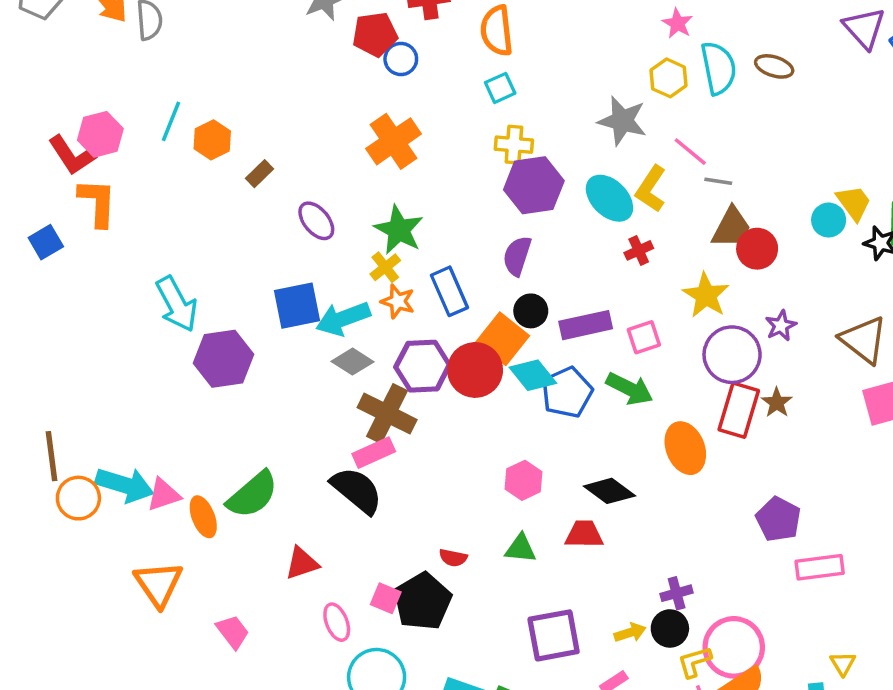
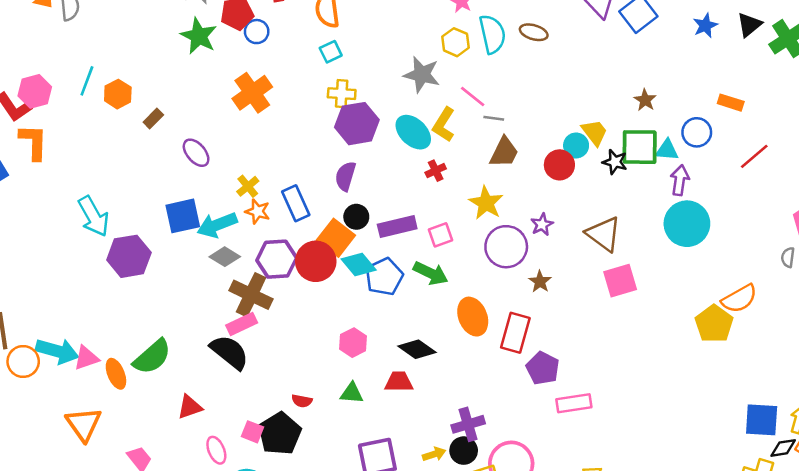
green star: (399, 230) -> (199, 36), moved
red circle: (757, 249) -> (559, 165), moved
red rectangle: (739, 410) -> (515, 333), moved
purple cross: (677, 593) -> (468, 424), size x1.4

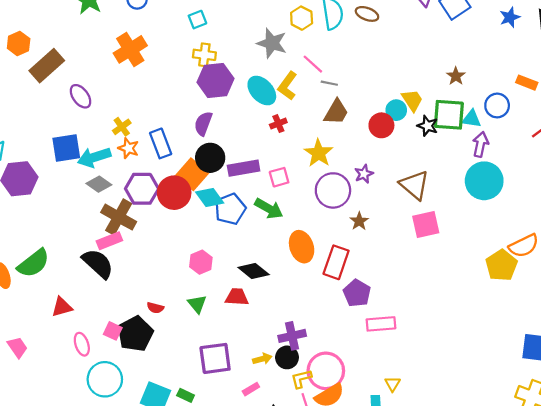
brown rectangle: (153, 118) -> (47, 66), size x2.0
black circle: (356, 217) -> (210, 158), size x1.4
green triangle: (352, 393) -> (197, 304), turned 42

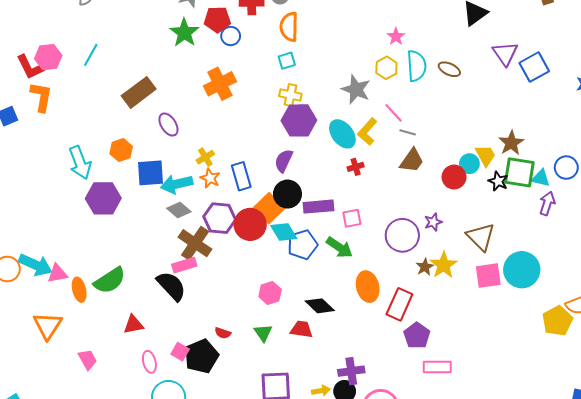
orange hexagon: (19, 43) -> (121, 150), moved
brown star: (456, 76) -> (511, 143), moved, size x1.4
yellow star: (318, 153) -> (444, 265), moved
cyan circle: (484, 181) -> (522, 270), moved

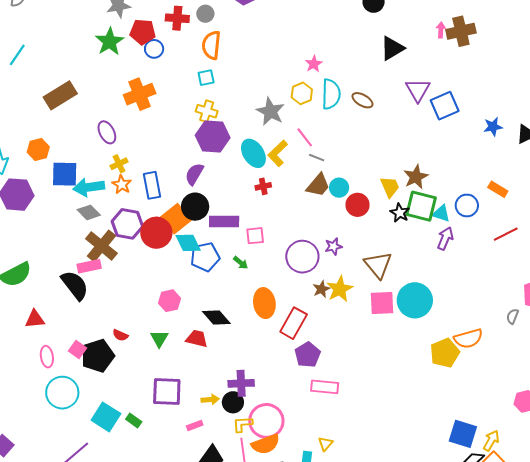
purple ellipse: (168, 125) -> (107, 132), moved
cyan circle: (469, 164) -> (339, 188), moved
green arrow: (339, 247) -> (241, 263), size x0.6

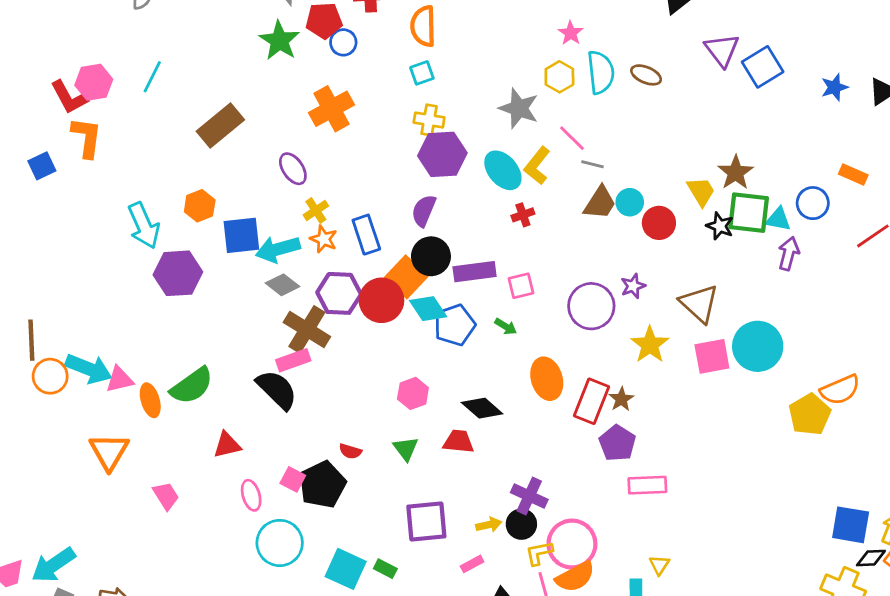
brown star: (321, 289) -> (621, 399), moved
purple cross: (241, 383) -> (529, 496), turned 35

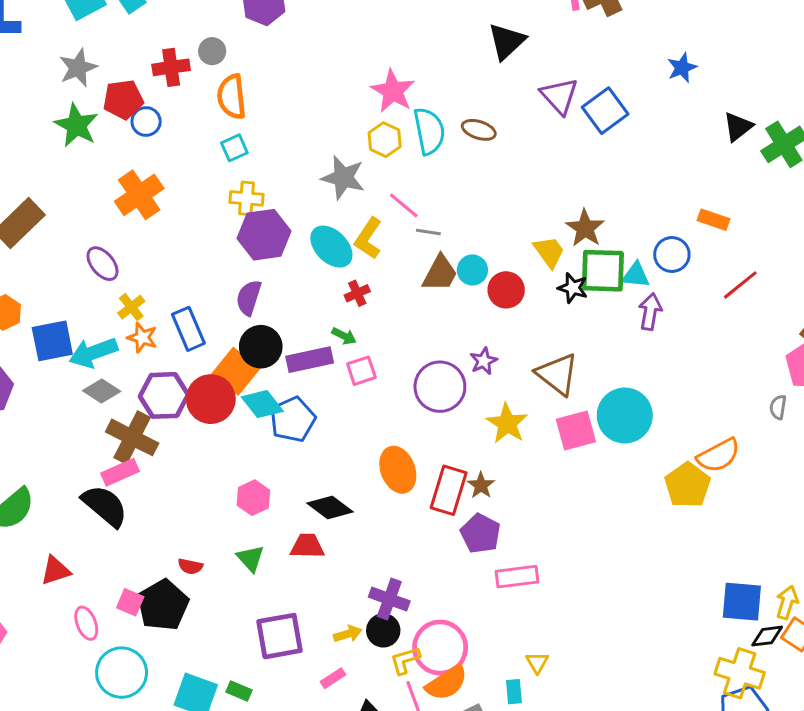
pink star: (571, 33) -> (393, 91), size x1.6
blue star: (834, 87) -> (682, 68), moved
green arrow: (506, 326) -> (344, 336), moved

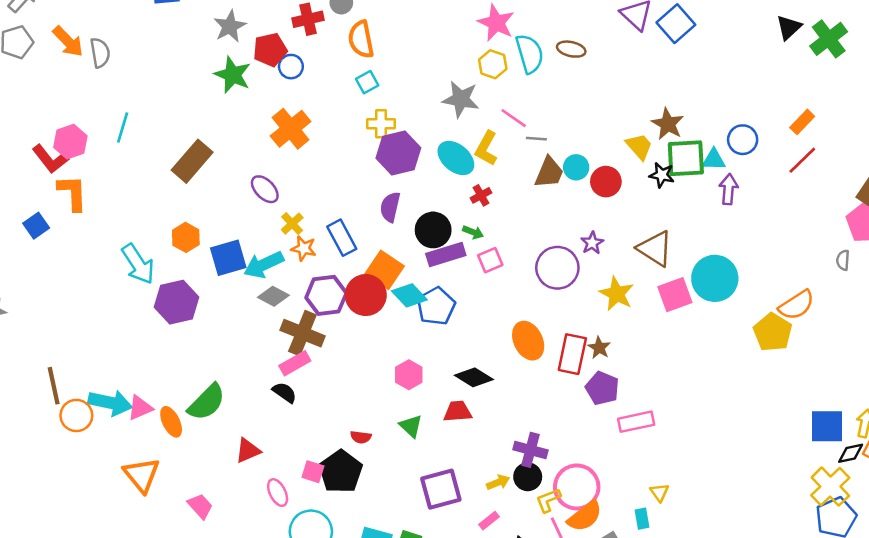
orange rectangle: (714, 220) -> (802, 122), moved, turned -60
black circle: (261, 347) -> (433, 230), moved
black semicircle: (105, 506) -> (284, 392), size x0.6
yellow cross: (740, 673) -> (830, 487), turned 33

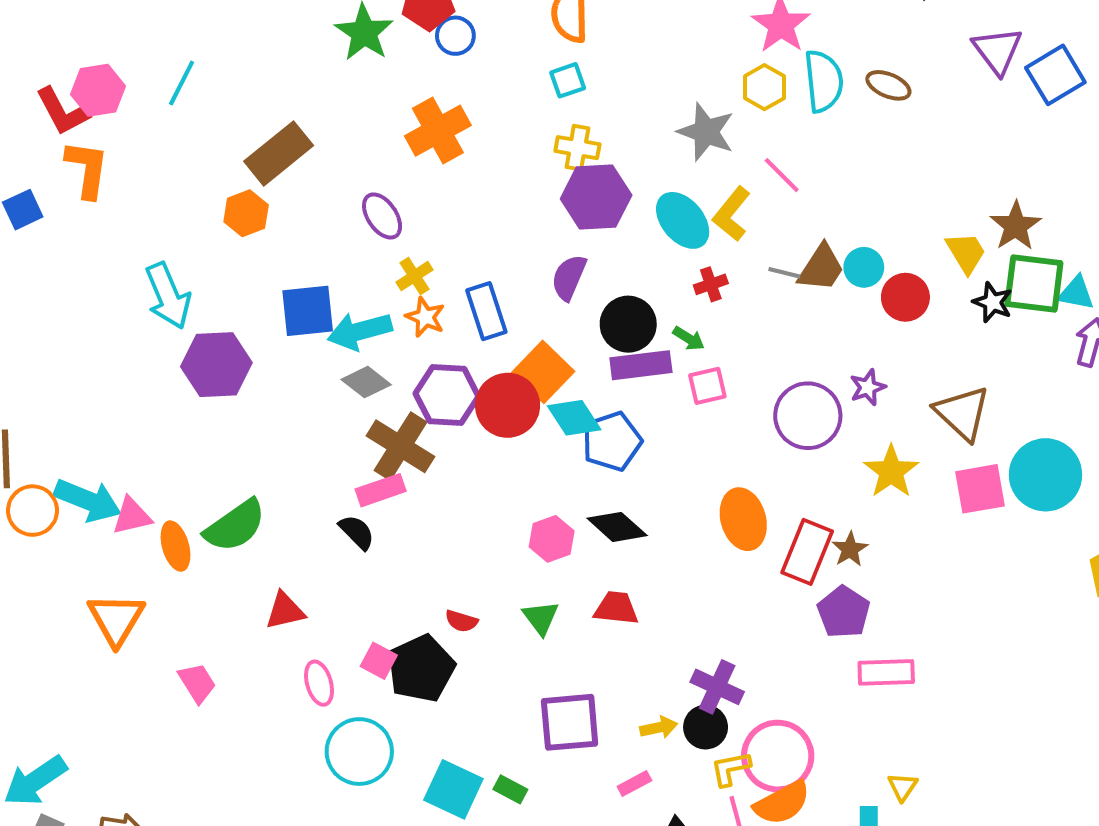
gray line: (536, 139) -> (784, 273), moved
orange hexagon: (186, 237) -> (246, 213), moved
black diamond: (474, 377) -> (617, 527), moved

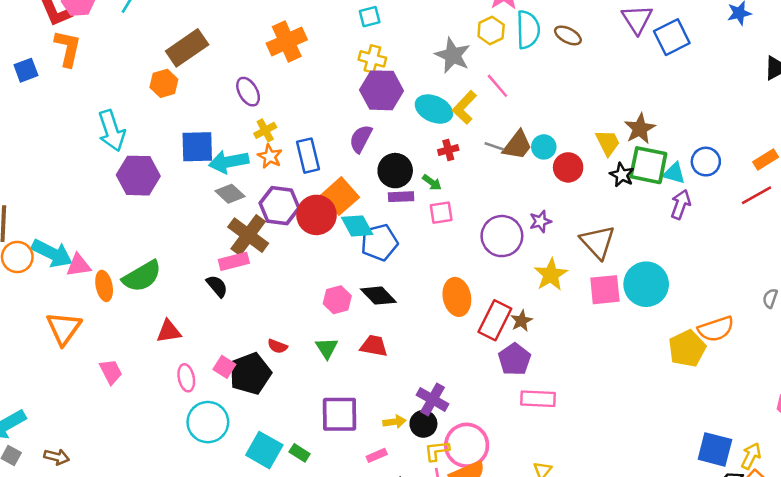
cyan ellipse: (683, 220) -> (434, 109), turned -30
purple rectangle: (641, 365) -> (401, 197), size x0.7

